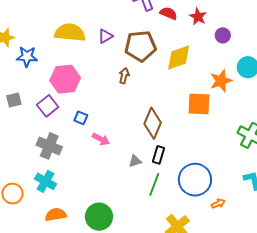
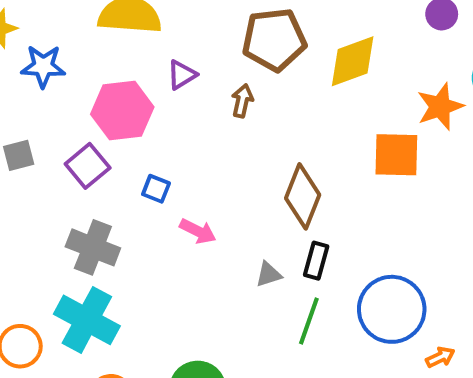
purple triangle: (105, 36) -> (182, 75), moved
cyan cross: (46, 181) -> (87, 320), size x1.4

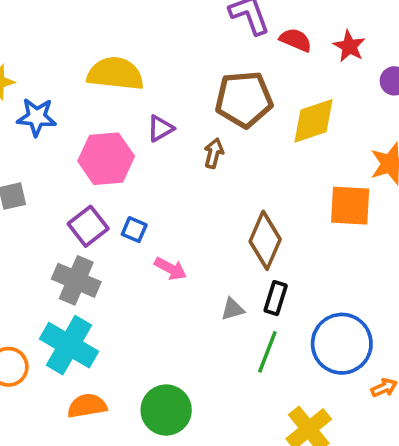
purple square: (88, 166) -> (88, 226), moved

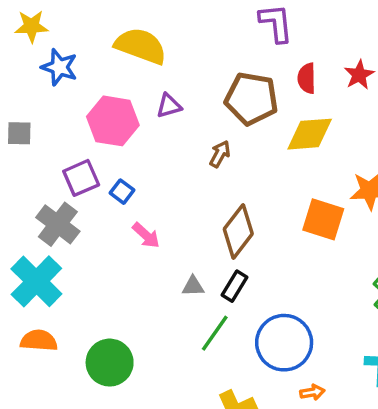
red semicircle: (296, 40) -> (307, 78), moved, turned -128
brown arrow: (214, 153) -> (220, 154), moved

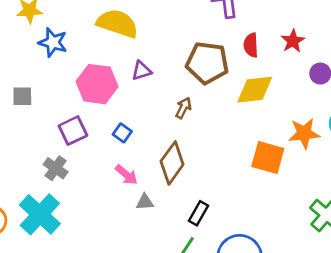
blue square: (122, 192) -> (122, 133), moved
gray cross: (58, 224) -> (56, 168), size x0.7
brown diamond: (238, 231) -> (172, 163), moved
gray triangle: (193, 286) -> (145, 202), moved

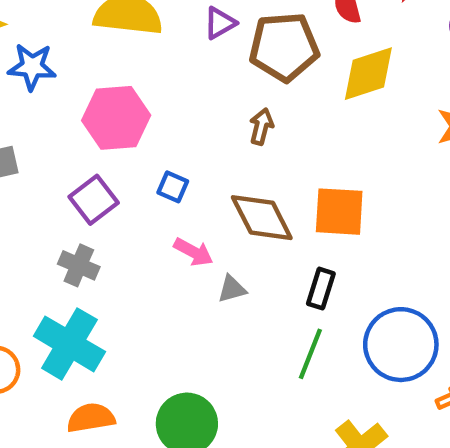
purple triangle: (141, 71) -> (220, 23), moved
orange square: (268, 158) -> (339, 212), moved
brown diamond: (172, 163) -> (262, 218), turned -51

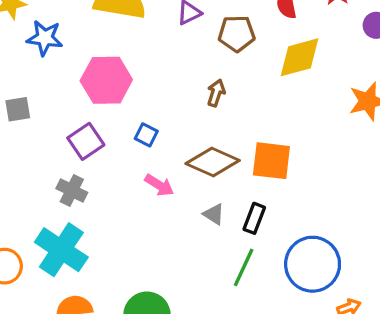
brown pentagon: (284, 47) -> (237, 34), size x0.7
brown diamond: (262, 218) -> (213, 162), turned -42
gray triangle: (232, 289) -> (214, 214), moved, turned 45

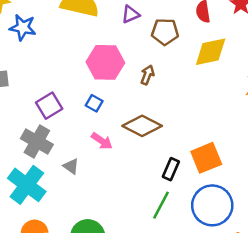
pink hexagon: (106, 80) -> (105, 62), moved
orange square: (271, 161) -> (206, 158), moved, turned -32
gray cross: (72, 190) -> (37, 141), size x1.4
gray triangle: (214, 214) -> (71, 166), moved

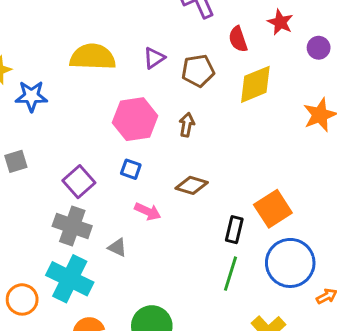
brown diamond: (142, 126) -> (192, 185), size x0.7

